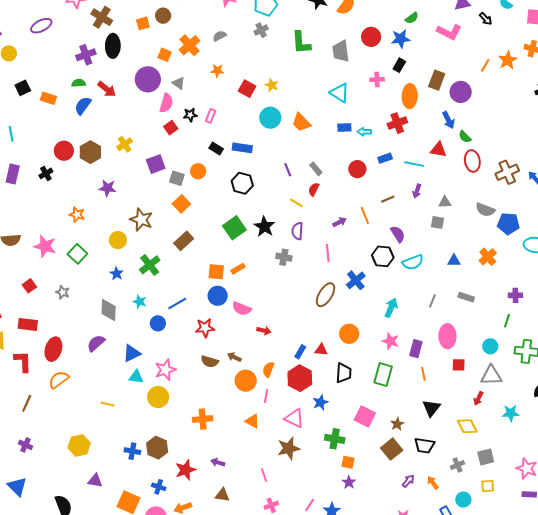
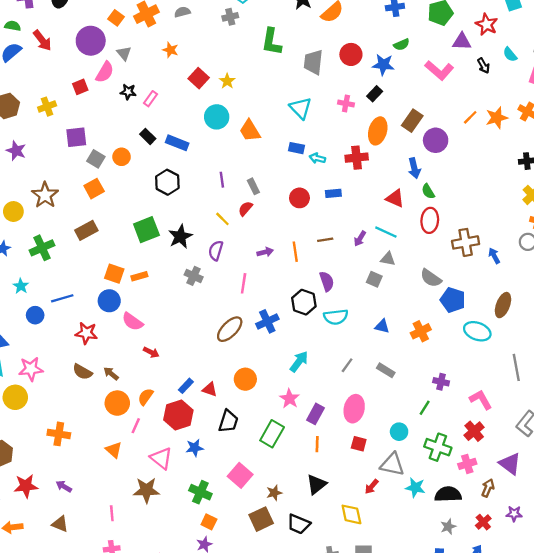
red square: (171, 128) -> (80, 87), moved
cyan line: (414, 164) -> (386, 232), moved
cyan star: (511, 413) -> (415, 487), moved

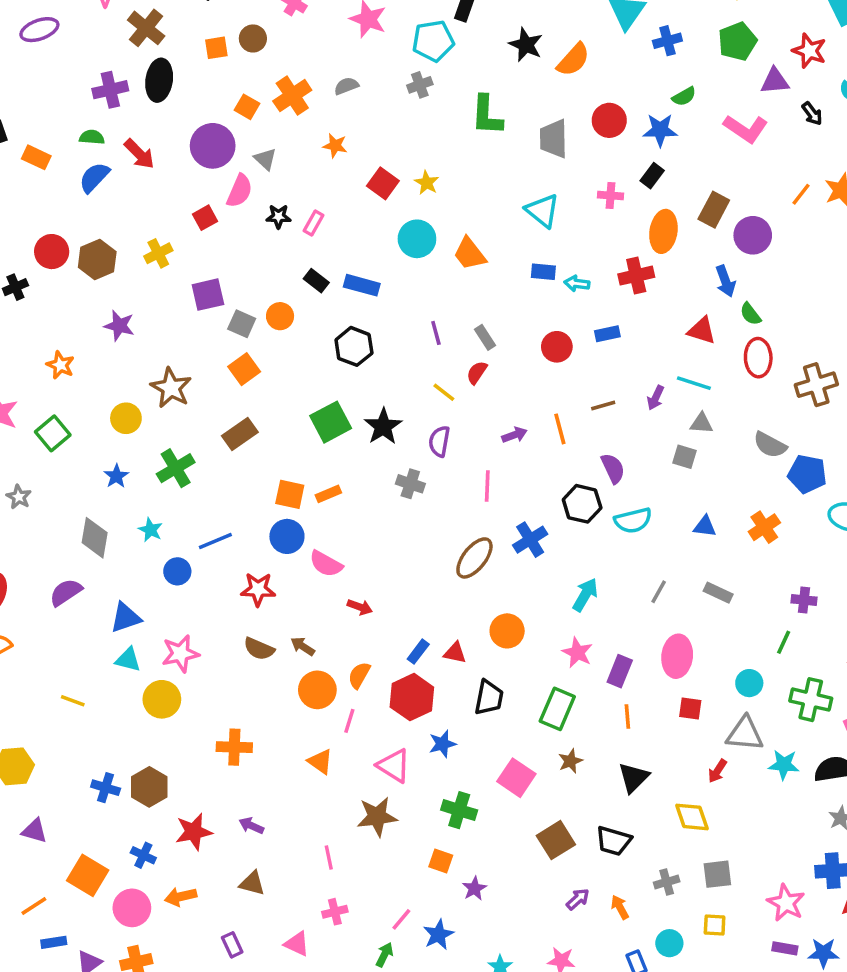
brown star: (274, 493) -> (570, 761), moved
orange square: (209, 522) -> (441, 861), moved

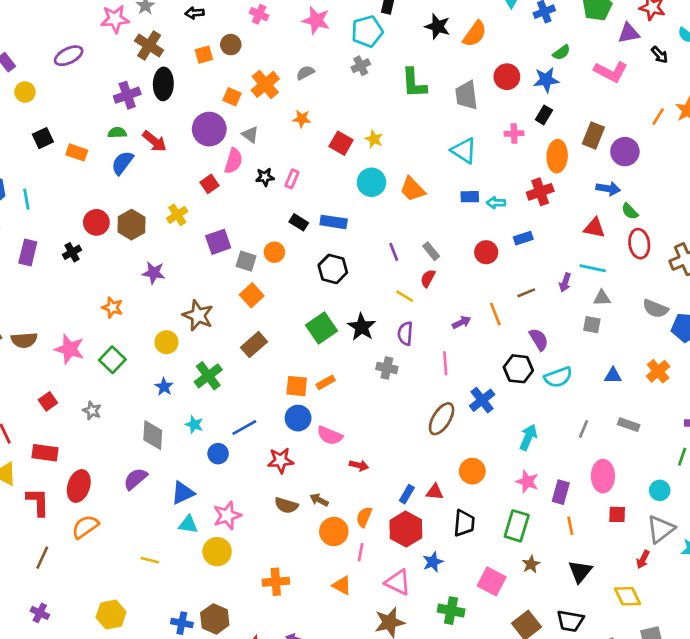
blue arrow: (725, 281) -> (608, 189), turned -55
gray triangle: (745, 734) -> (661, 529), turned -36

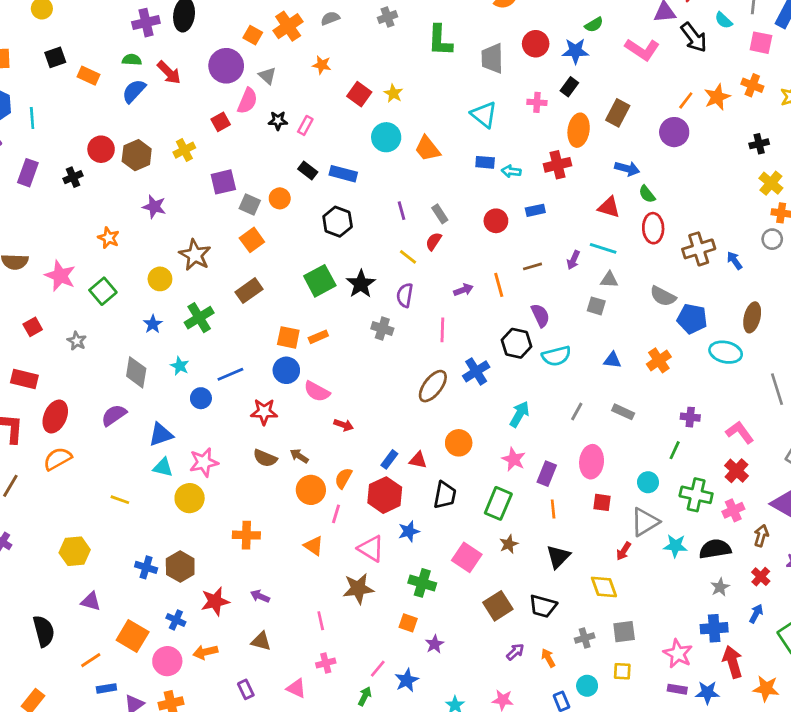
black arrow: (660, 55) -> (694, 37), size x1.6
purple circle: (625, 152) -> (674, 132), moved

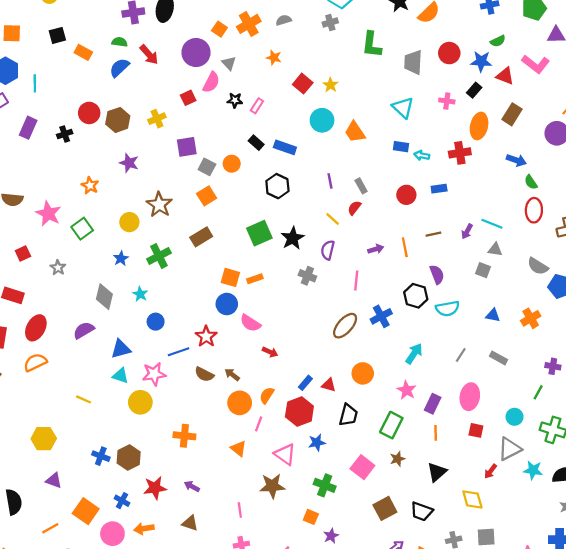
red triangle: (609, 207) -> (505, 76), moved
blue line: (230, 374) -> (179, 352), moved
red star: (264, 412) -> (206, 336), turned 30

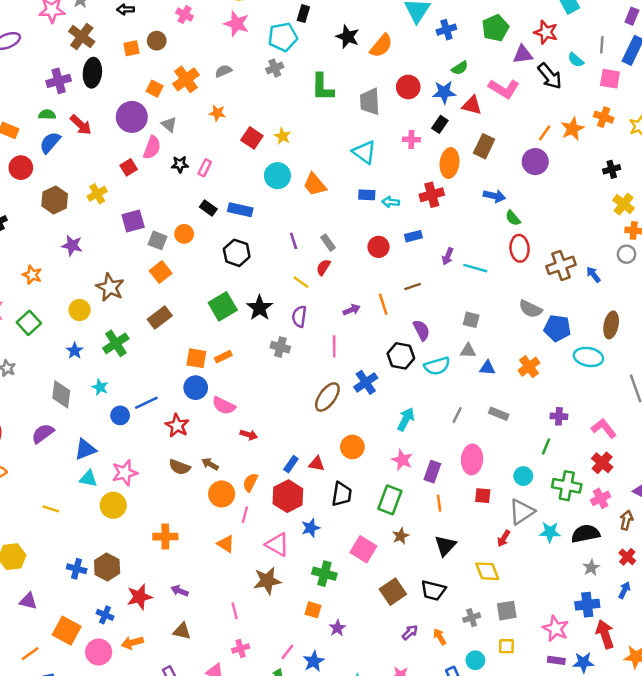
red circle: (89, 113) -> (21, 168), moved
purple arrow: (467, 231) -> (448, 256), moved
gray triangle: (495, 250) -> (468, 351), moved
blue line: (179, 352) -> (146, 403), moved

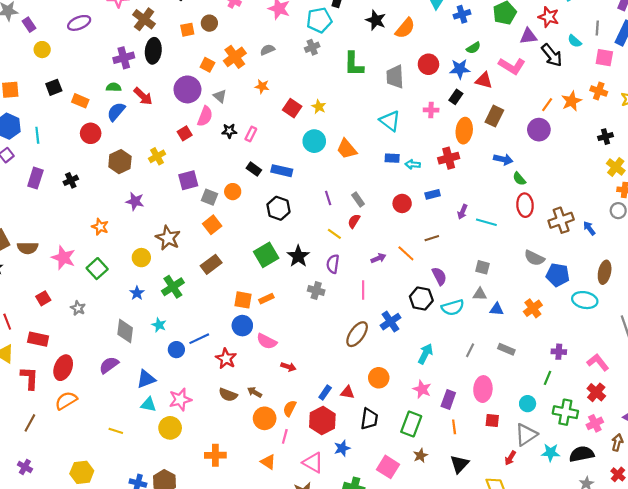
orange line: (383, 304) -> (406, 253), turned -30

